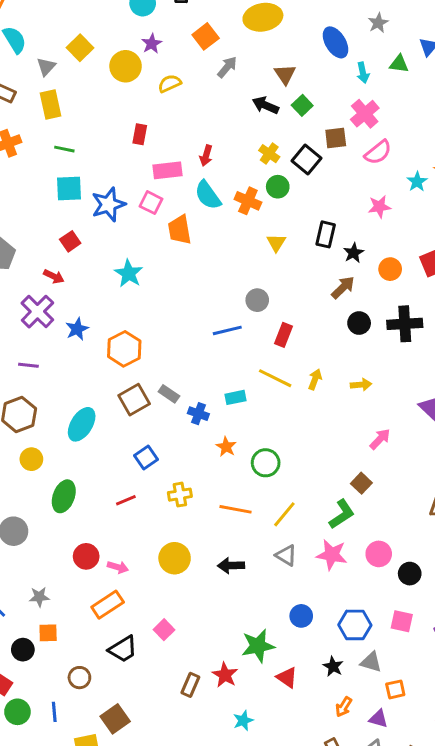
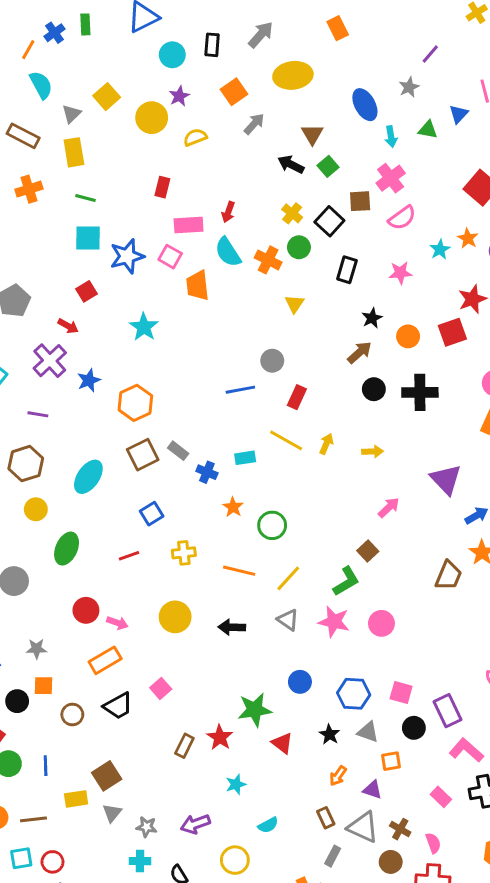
black rectangle: (326, 234) -> (347, 270), moved
black circle: (410, 574) -> (414, 728), moved
brown circle: (79, 678) -> (72, 715), moved

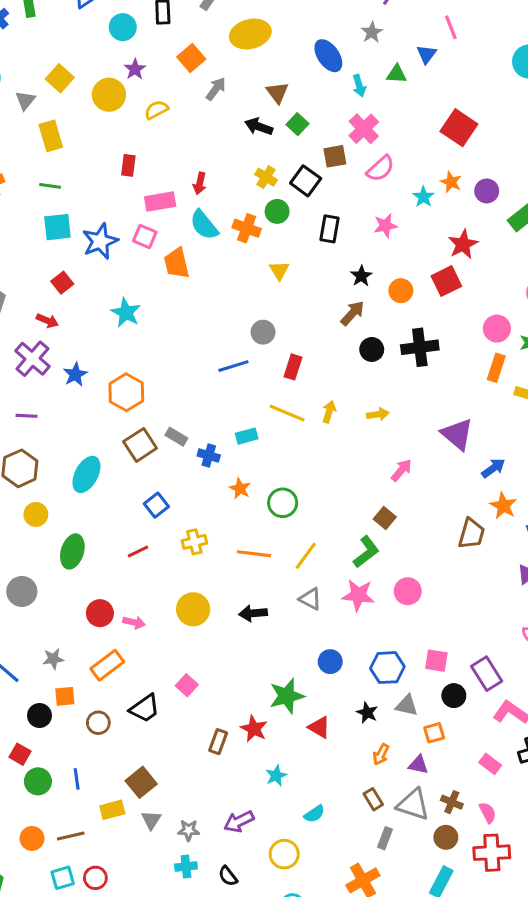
yellow rectangle: (74, 152) -> (51, 136), moved
orange rectangle: (105, 660) -> (107, 665), moved

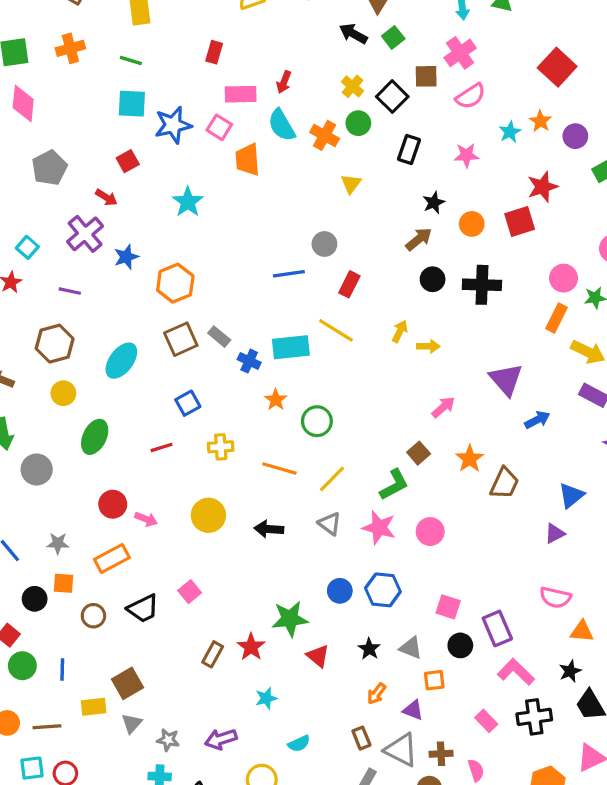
yellow arrow: (329, 412) -> (400, 331), moved
cyan rectangle: (247, 436) -> (291, 347), size x1.6
orange star: (503, 506) -> (470, 459), moved
blue hexagon: (387, 668) -> (383, 590), moved
brown cross: (452, 802) -> (441, 754), turned -35

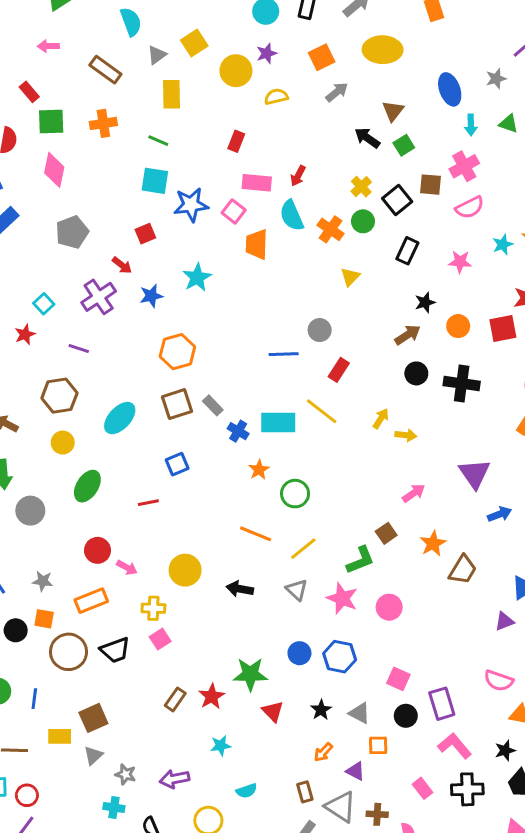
blue star: (126, 257) -> (151, 296), moved
yellow cross: (221, 447) -> (153, 608), moved
brown circle: (93, 616) -> (69, 652), size x1.6

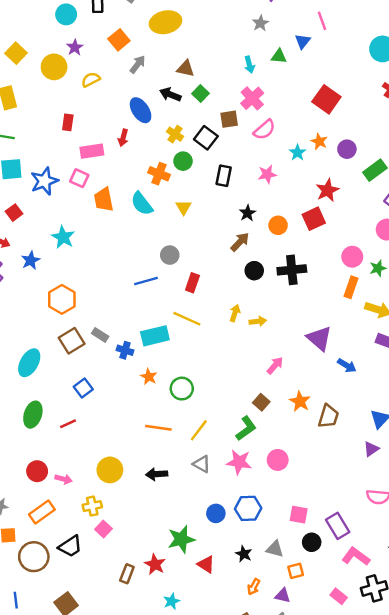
blue ellipse: (450, 89) -> (141, 110), moved
brown triangle: (393, 111) -> (185, 68), turned -42
cyan semicircle: (292, 216) -> (142, 204), moved
green ellipse: (87, 486) -> (33, 415), moved
blue arrow: (500, 514) -> (347, 366), turned 66

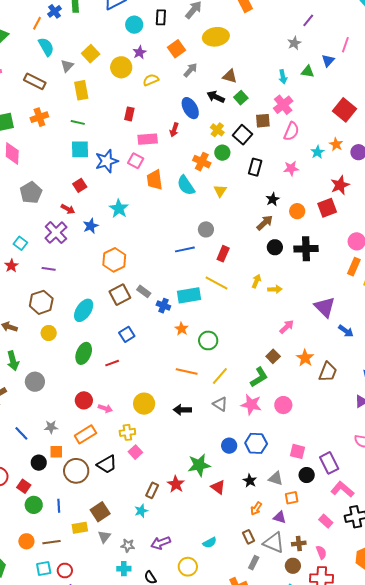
pink line: (322, 21) -> (345, 45), turned 35
pink semicircle: (264, 130) -> (291, 131), turned -30
cyan star: (172, 601) -> (141, 511), moved

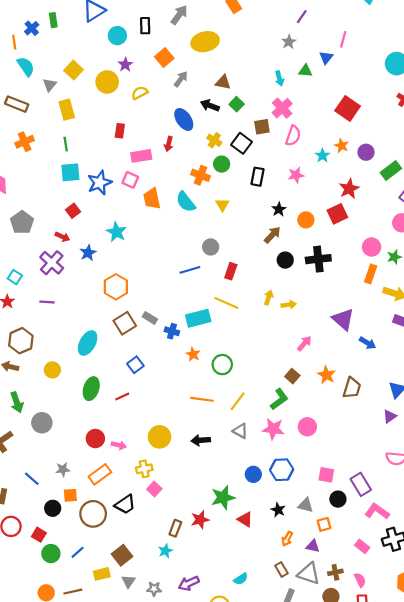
orange line: (37, 23) -> (14, 42), turned -32
green line: (78, 122) -> (66, 144), turned 72
brown hexagon: (41, 302) -> (21, 341), moved
red star: (176, 484) -> (200, 520), turned 30
blue line: (59, 506) -> (78, 552), turned 56

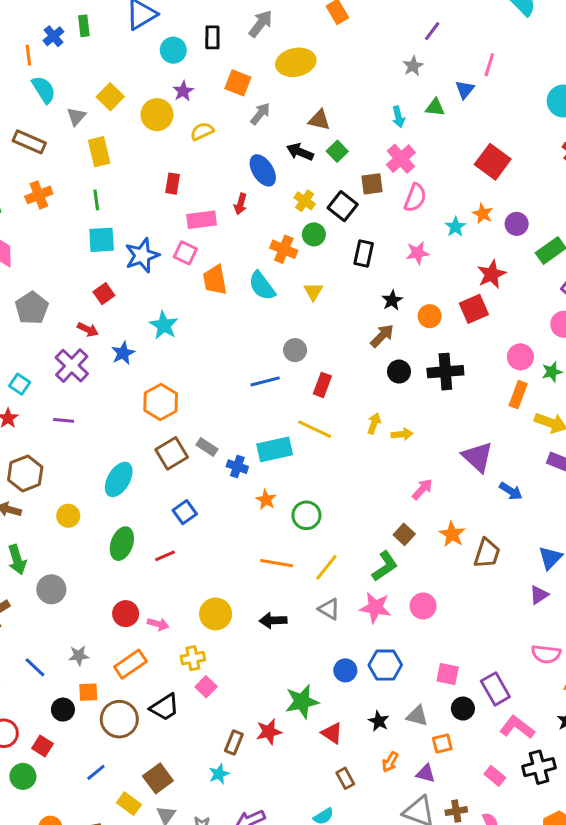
orange square: (164, 58) -> (238, 83), turned -30
green circle: (51, 554) -> (23, 776), moved
brown rectangle: (281, 569) -> (345, 778), moved
yellow rectangle: (102, 574) -> (129, 804), turned 49

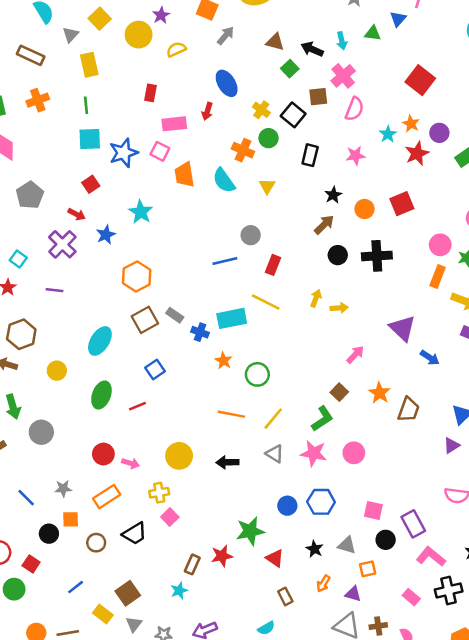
black arrow: (300, 152) -> (312, 49), moved
red star: (492, 274) -> (417, 153), moved
brown circle: (119, 719) -> (96, 543), size x0.6

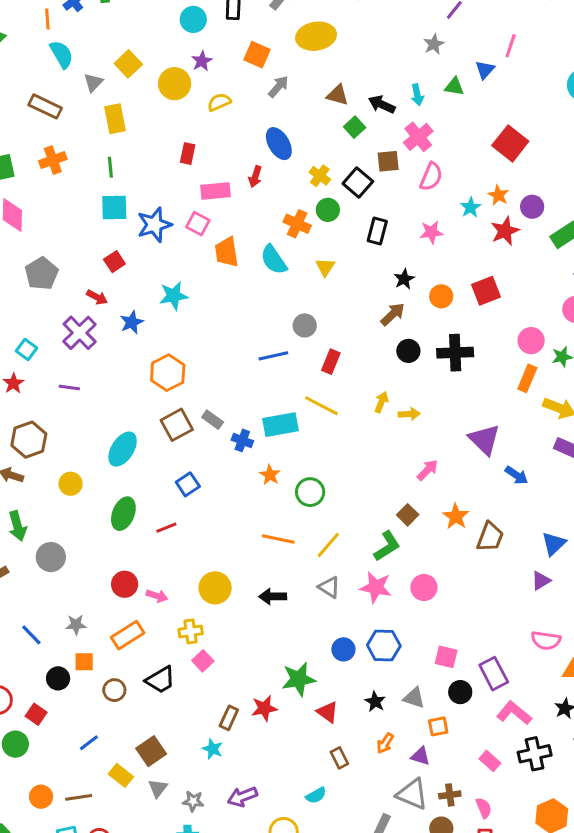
cyan star: (141, 212) -> (174, 296), turned 30
cyan star: (179, 591) -> (213, 749), turned -30

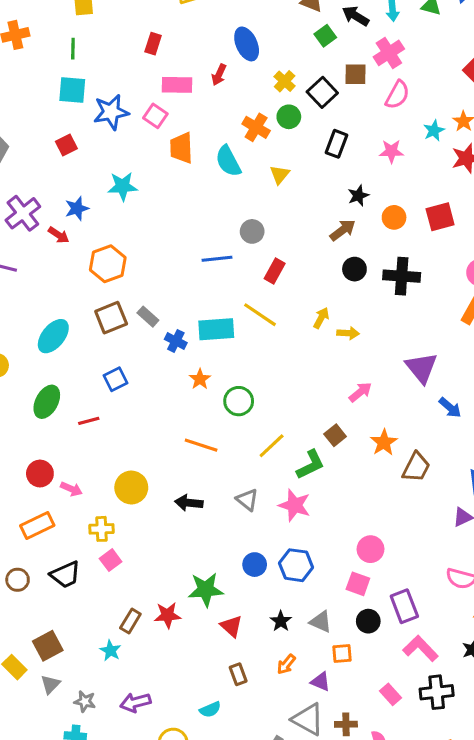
red arrow: (97, 297) -> (59, 235), moved
yellow line: (328, 545) -> (272, 446), moved
pink circle: (424, 588) -> (370, 549), moved

